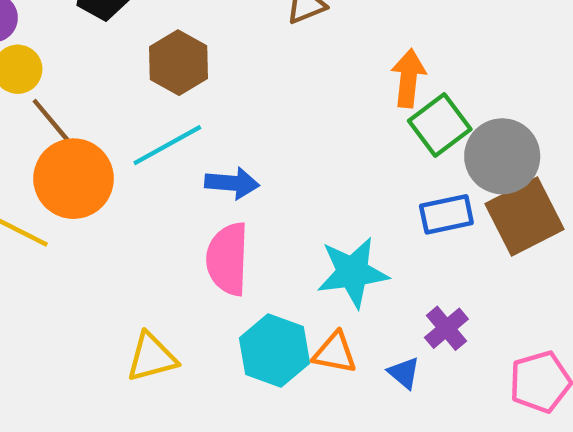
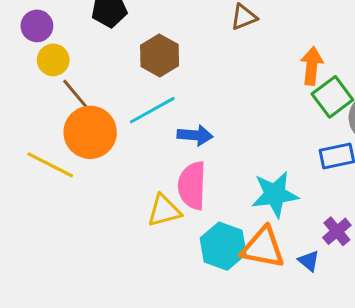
orange triangle: (335, 353) -> (263, 248), size x1.5
yellow triangle: (152, 357) -> (164, 211), moved

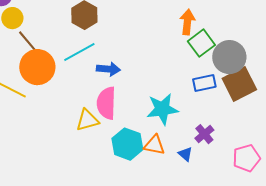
orange triangle: (263, 248) -> (154, 145), size x0.7

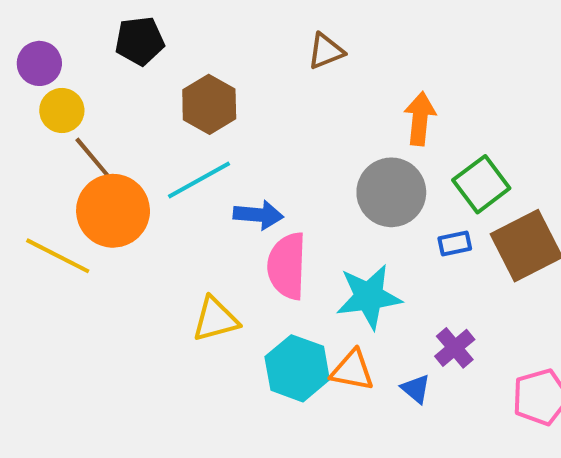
green square: (201, 43) -> (481, 184), moved
gray circle: (229, 57) -> (391, 192), moved
blue rectangle: (204, 83) -> (455, 244), size x0.7
pink semicircle: (106, 103) -> (287, 266), moved

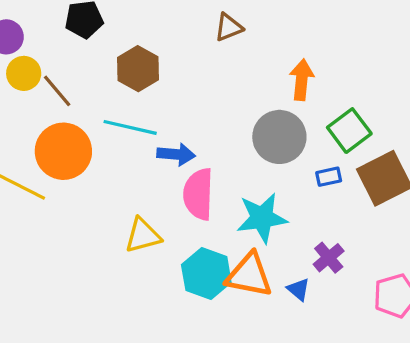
brown line: (93, 158) -> (57, 91), moved
cyan line: (199, 180) -> (130, 127), turned 42
orange triangle: (352, 370) -> (249, 275), size x1.4

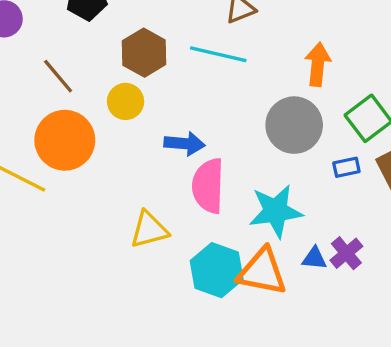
yellow circle: (24, 73) -> (126, 101), moved
cyan line: (130, 127) -> (218, 54), moved
blue triangle: (298, 289) -> (314, 258), moved, turned -35

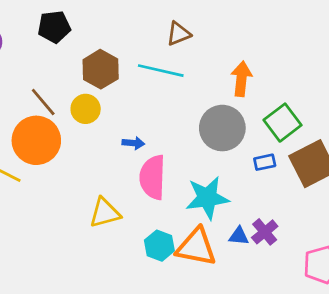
brown line: (58, 76) -> (43, 102), moved
blue arrow: (185, 144) -> (133, 143), size x0.7
cyan hexagon: (217, 270) -> (159, 246), size x0.7

